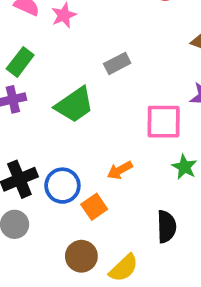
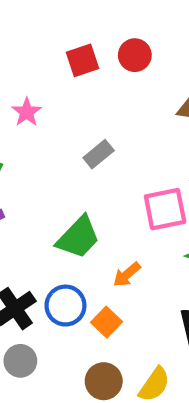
green trapezoid: (74, 105) -> (78, 237), moved

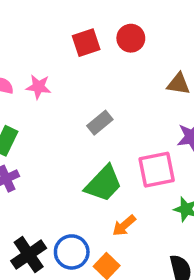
pink star: (27, 112) -> (38, 87), turned -30
green trapezoid: (78, 237) -> (104, 184), moved

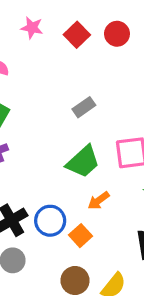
red square: (86, 43) -> (77, 35), turned -30
pink star: (38, 87) -> (32, 28), moved

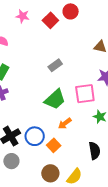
red circle: (117, 34) -> (71, 11), moved

